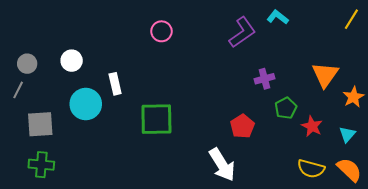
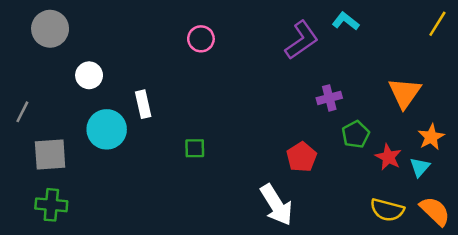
gray circle: (27, 64) -> (50, 29), moved, size x1.5
orange star: (353, 97) -> (431, 137), moved
green square: (156, 119) -> (195, 148), size x0.5
cyan triangle: (347, 134) -> (420, 167), moved

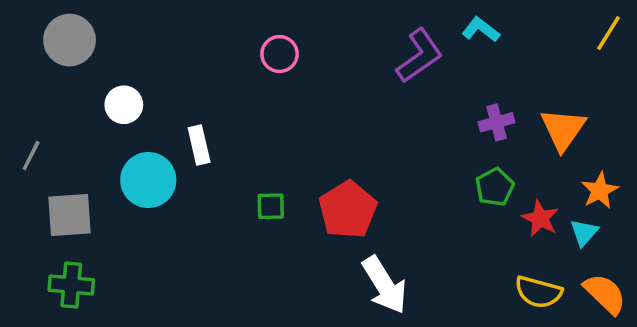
purple cross: (329, 98) -> (496, 122), moved
red pentagon: (302, 157) -> (348, 210), moved, size x1.4

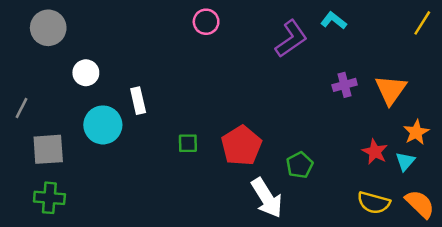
pink circle: (280, 54) -> (206, 22), moved
green pentagon: (495, 187) -> (300, 165), moved

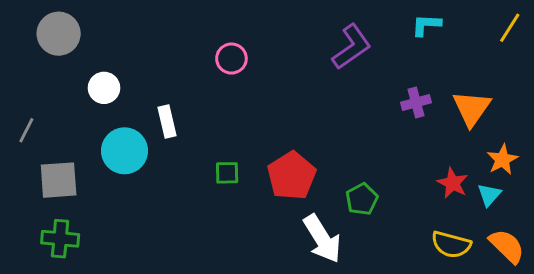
cyan L-shape: (334, 21) -> (426, 25), moved, turned -35
pink circle: (206, 22) -> (231, 59), moved

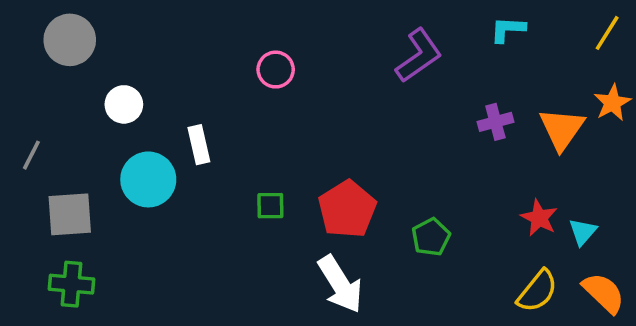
orange star: (502, 160) -> (612, 103), moved
white arrow: (322, 239) -> (340, 284), moved
yellow semicircle: (451, 245) -> (537, 291), turned -66

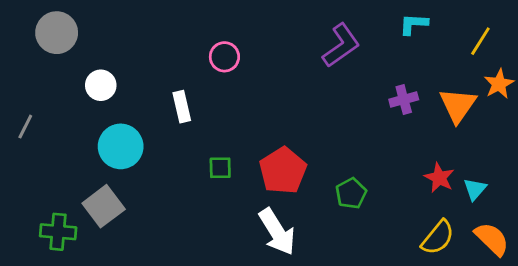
yellow line: (607, 33) -> (480, 41), moved
white rectangle: (199, 145) -> (182, 107), moved
gray square: (70, 214) -> (104, 206), moved, turned -33

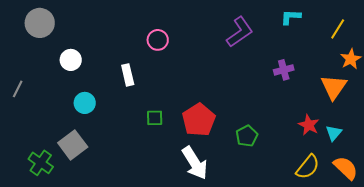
orange triangle: (458, 105) -> (334, 87), moved
cyan circle: (121, 146) -> (85, 103), size x0.7
green cross: (58, 232) -> (41, 163), turned 30

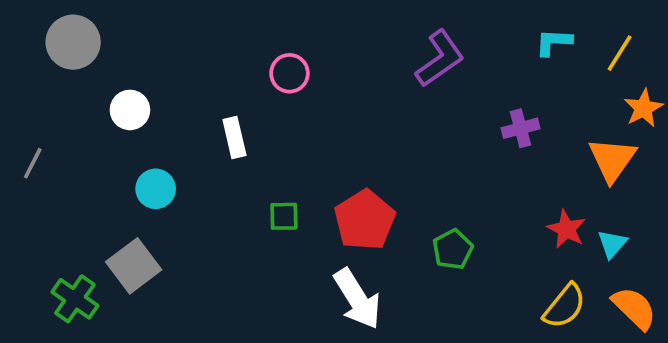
cyan L-shape: (291, 17) -> (554, 42), moved

